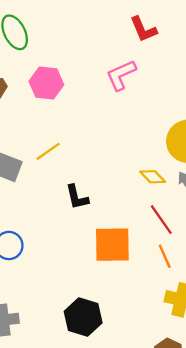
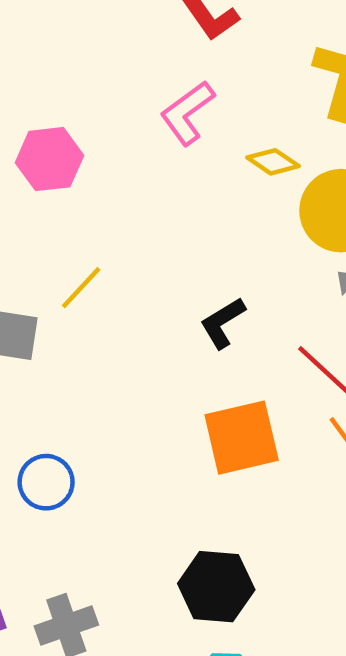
yellow diamond: (153, 177) -> (273, 162), moved
black L-shape: (77, 197) -> (223, 323), moved, turned 84

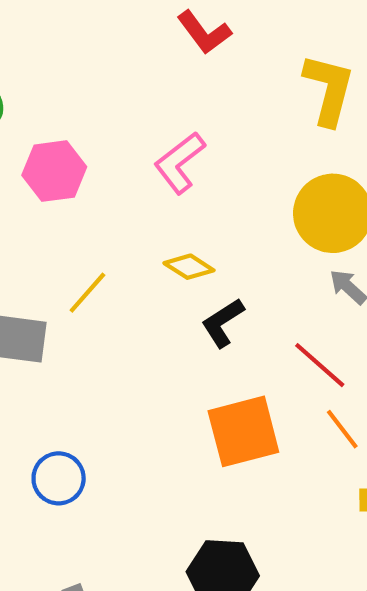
pink L-shape: (187, 113) -> (180, 163), moved
yellow diamond: (273, 162) -> (189, 267), moved

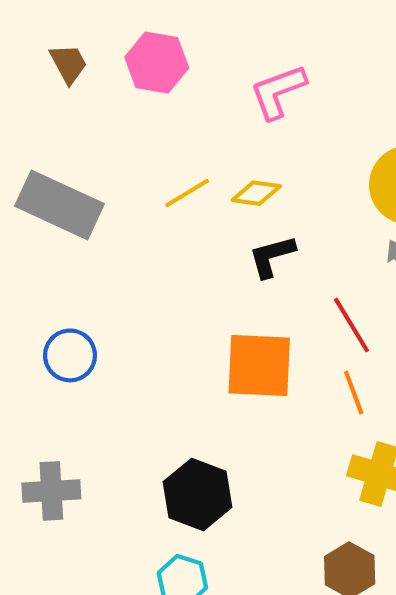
yellow diamond: (189, 267) -> (256, 193), turned -42
yellow line: (87, 293) -> (187, 193), moved

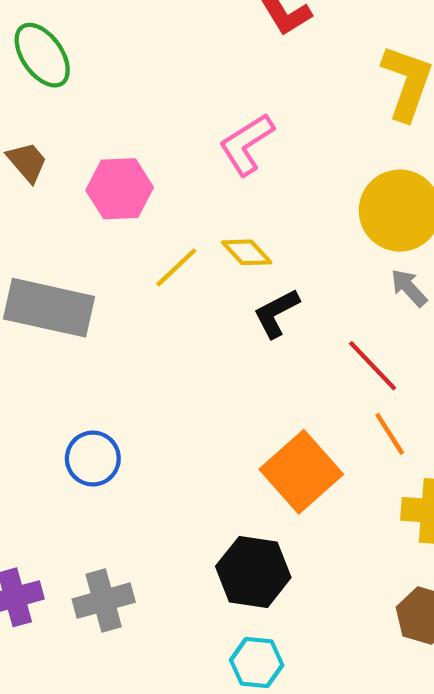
pink hexagon: (157, 63) -> (120, 189), moved
yellow diamond: (256, 193) -> (247, 252), turned 51
orange square: (259, 366) -> (301, 472), moved, turned -32

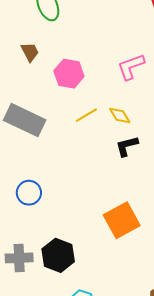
black hexagon: (253, 572) -> (58, 255), moved

